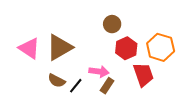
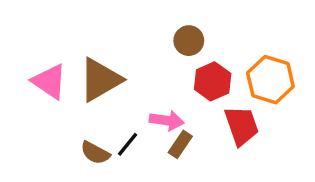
brown semicircle: (57, 81) -> (95, 153), moved

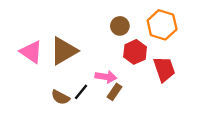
orange hexagon: (270, 80) -> (162, 25), moved
red trapezoid: (242, 126) -> (164, 69), moved

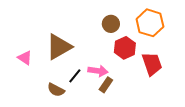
pink triangle: (31, 52) -> (25, 58), moved, size x0.7
black line: (81, 92) -> (75, 76), moved

